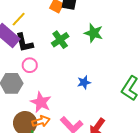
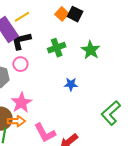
black L-shape: (24, 43) -> (21, 41), turned 75
blue star: (84, 82) -> (71, 84), moved

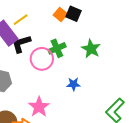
pink circle: (20, 64) -> (42, 59), moved, size x1.5
pink star: (21, 103) -> (39, 107), moved

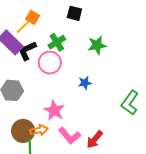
orange square: (60, 14) -> (33, 17), moved
green cross: (57, 48) -> (57, 42), moved
green star: (91, 49) -> (97, 45), turned -30

